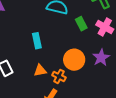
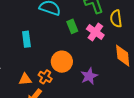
purple star: (101, 58) -> (89, 76), moved
orange triangle: (40, 70) -> (25, 79), moved

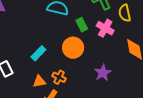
cyan rectangle: (26, 39) -> (38, 53), moved, turned 56
orange circle: (62, 62) -> (73, 48), moved

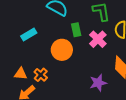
cyan rectangle: (38, 53) -> (29, 34), moved
purple star: (103, 73) -> (98, 83), moved

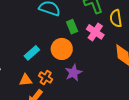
cyan rectangle: (29, 34) -> (32, 53), moved
purple star: (98, 83) -> (73, 73), moved

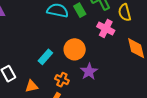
green rectangle: (72, 27) -> (80, 10), moved
orange triangle: (26, 80) -> (32, 86), moved

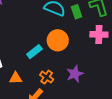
pink cross: (106, 28) -> (99, 34), turned -36
orange circle: (75, 49) -> (58, 40), moved

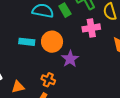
cyan rectangle: (34, 52) -> (27, 42), moved, turned 56
purple star: (75, 74) -> (70, 59), moved

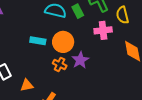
orange cross: (48, 80) -> (60, 64), moved

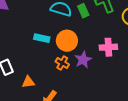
pink cross: (103, 30) -> (108, 47), moved

